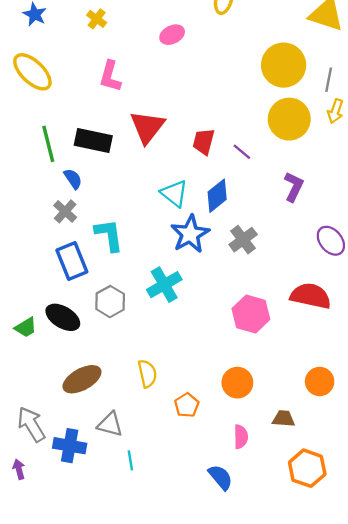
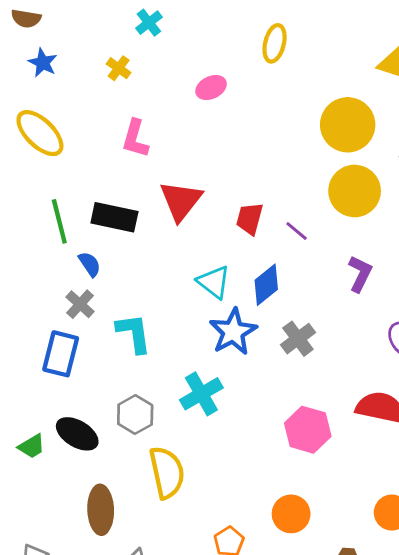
blue rectangle: (72, 261) -> (61, 354), moved, turned 36
yellow semicircle: (147, 374) -> (167, 473), moved, size x1.5
brown ellipse: (82, 379) -> (101, 510), turned -63

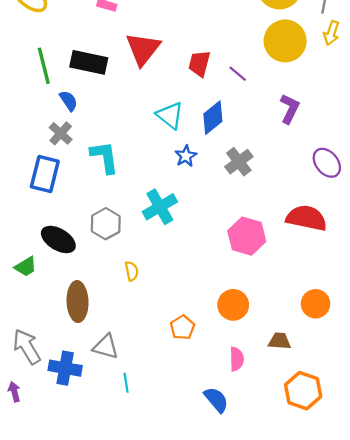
blue star: (233, 332) -> (186, 156), size x0.6
green trapezoid: (32, 446) -> (26, 267), moved
yellow semicircle: (167, 473) -> (132, 271), size x0.5

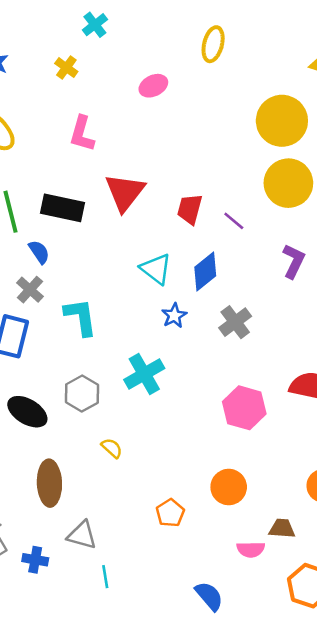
yellow semicircle: (132, 271) -> (112, 448), turned -36
pink semicircle: (237, 359) -> (251, 549), moved, turned 90
blue cross: (65, 368) -> (35, 560), size x0.7

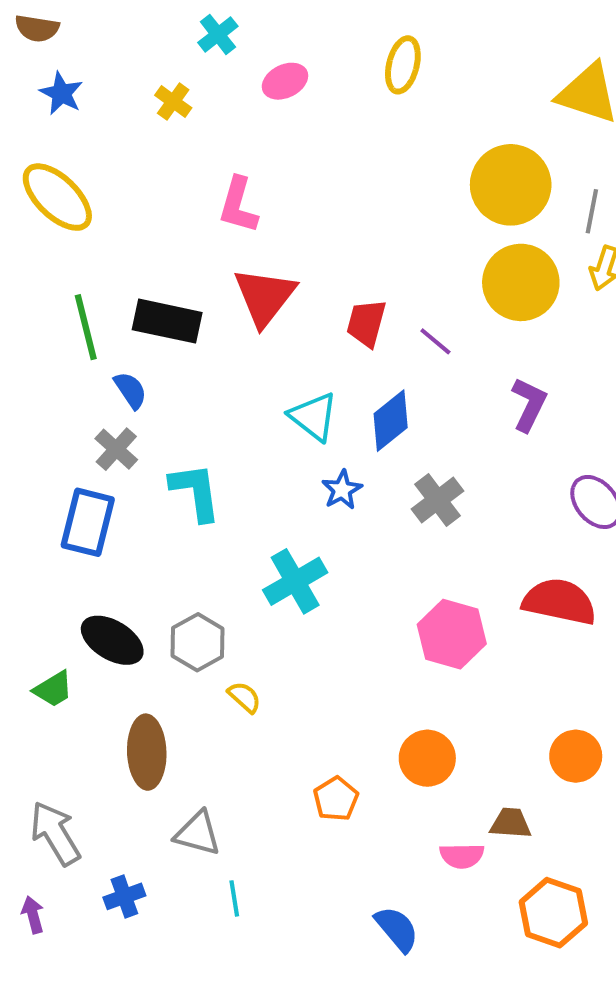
pink ellipse: (153, 86) -> (285, 81), moved
pink L-shape: (82, 134) -> (238, 205), moved
gray hexagon: (82, 394) -> (198, 642), moved
blue cross: (35, 560) -> (124, 896), moved, turned -30

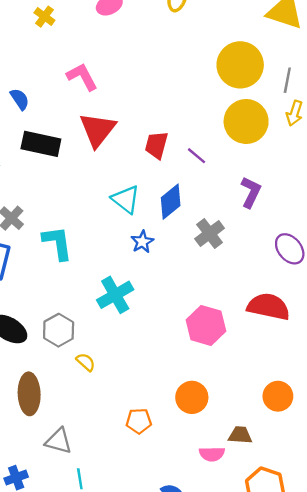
pink L-shape: (238, 205) -> (82, 77), turned 136
blue semicircle: (130, 390) -> (20, 99), moved
gray cross: (437, 500) -> (210, 234), moved
orange pentagon: (336, 799) -> (139, 421), turned 30

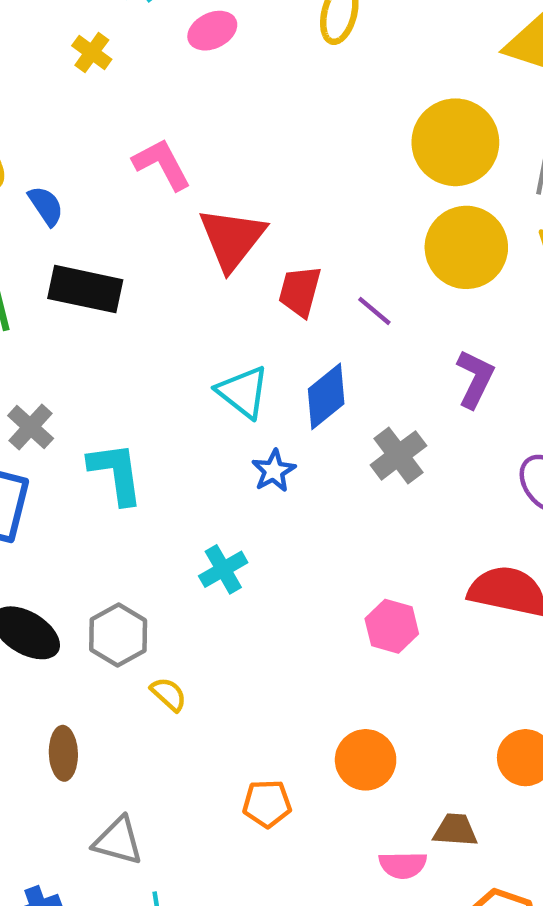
red triangle: (98, 130) -> (232, 239), moved
cyan cross: (115, 295) -> (223, 569), size x0.7
pink hexagon: (206, 325) -> (392, 626), size x0.7
brown ellipse: (29, 394) -> (63, 753), size x0.7

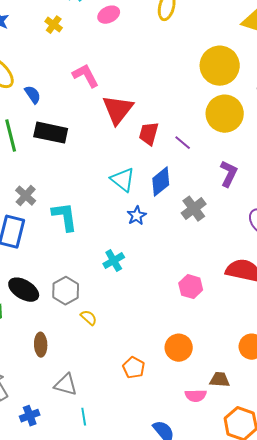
orange pentagon: (267, 804) -> (134, 368), turned 30

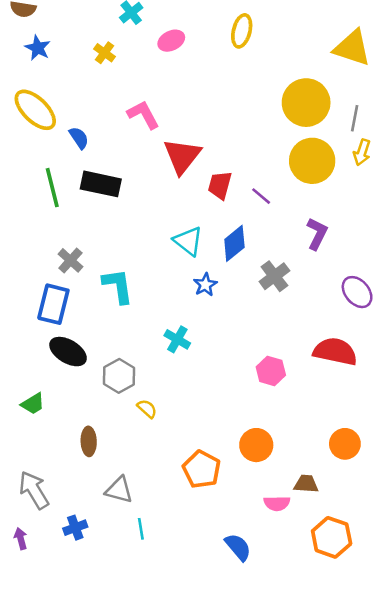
cyan cross: (114, 261) -> (177, 339), turned -30
black ellipse: (24, 290) -> (68, 352), moved
orange pentagon: (134, 368) -> (202, 469), size x1.4

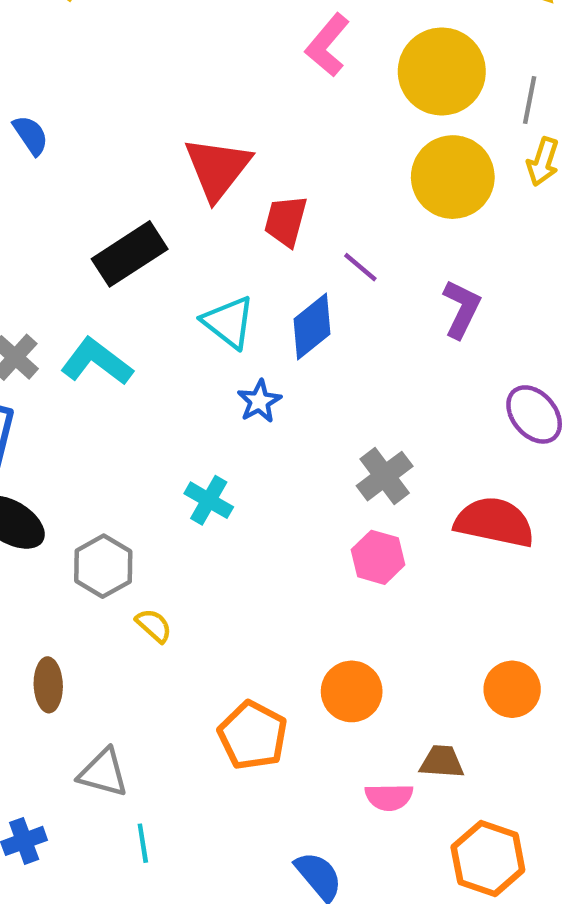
pink L-shape: (143, 115) -> (327, 45), moved, turned -112
black rectangle: (101, 184) -> (130, 254), moved, turned -45
purple line: (261, 196) -> (360, 267), moved
gray cross: (274, 276) -> (385, 476), moved
cyan L-shape: (118, 286) -> (97, 362), moved, turned -45

